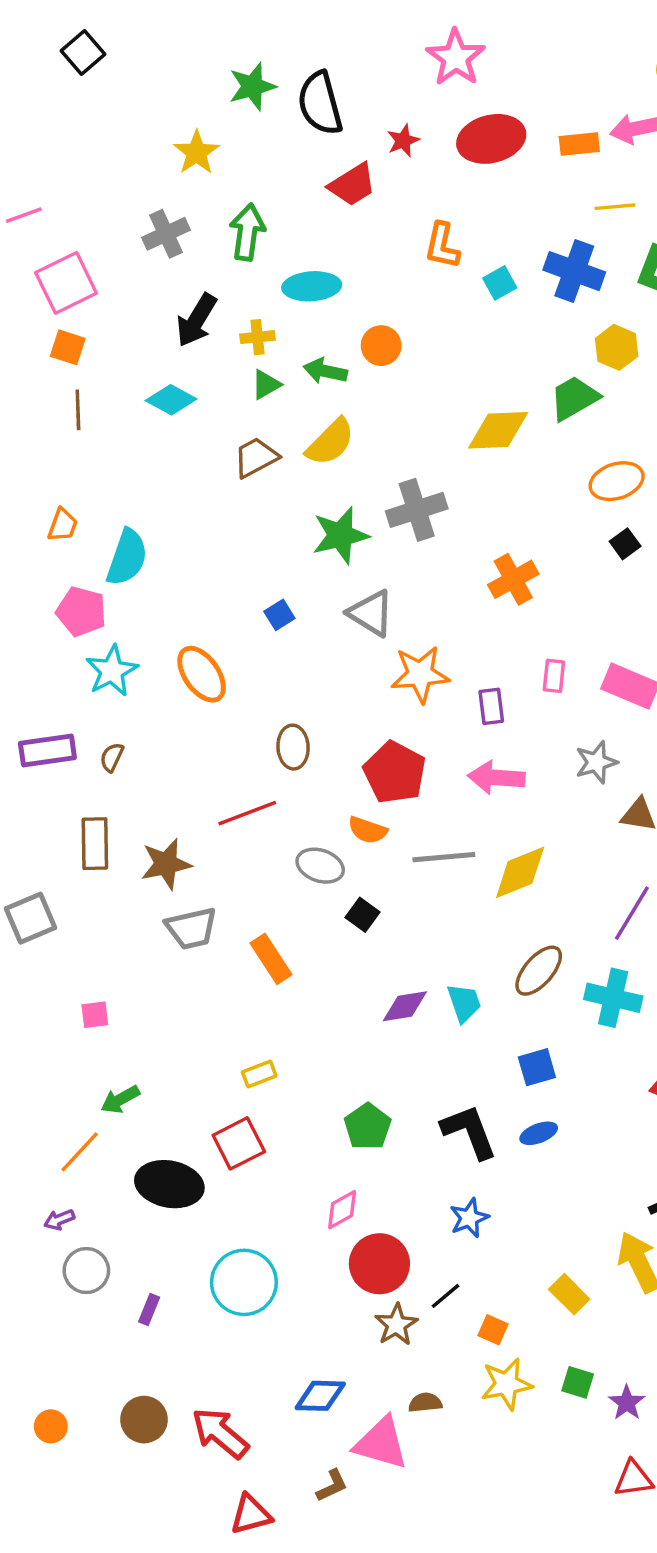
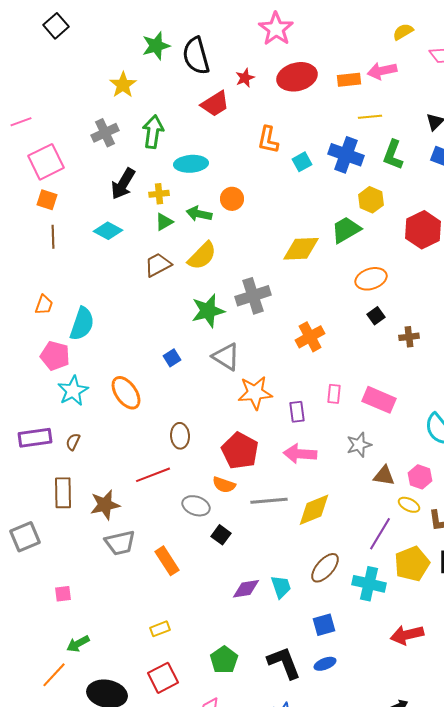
red square: (239, 1143) -> (163, 678), moved

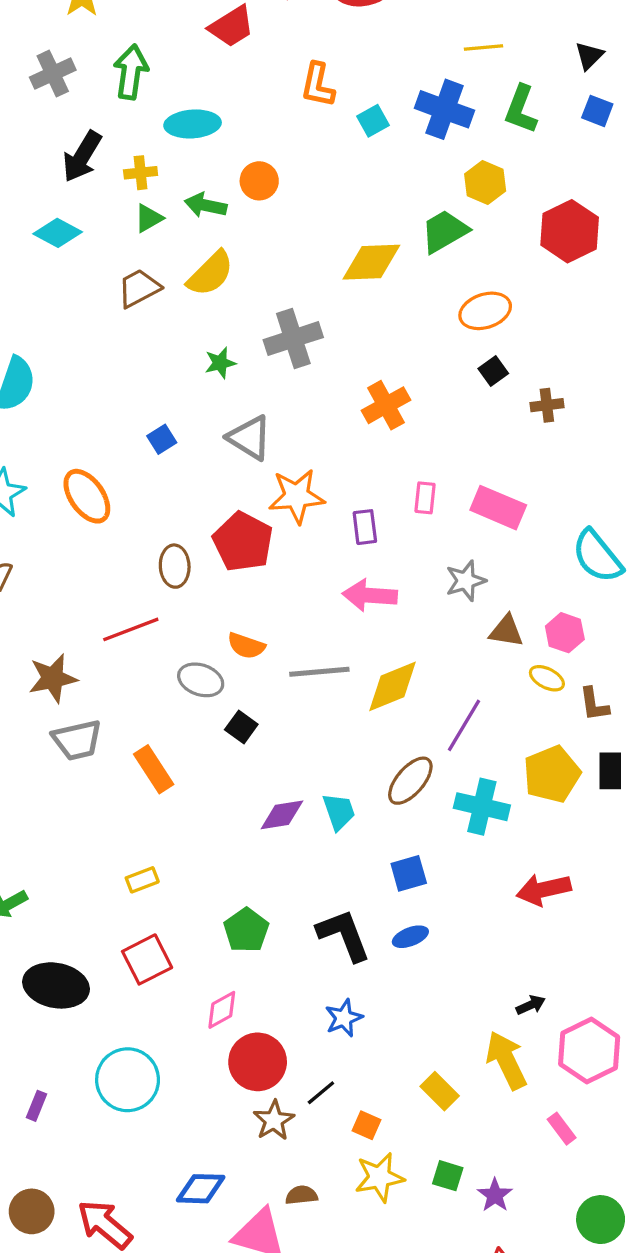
green star: (208, 311) -> (220, 363), size x0.6
red pentagon: (240, 451) -> (243, 542), moved
purple line: (380, 534) -> (464, 725), moved

